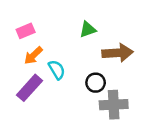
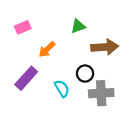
orange arrow: (33, 55) -> (47, 49), moved
cyan semicircle: (57, 70) -> (62, 89), moved

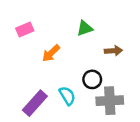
brown arrow: (105, 47) -> (113, 51), size x0.6
purple rectangle: (26, 78) -> (35, 103), moved

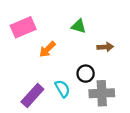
green triangle: (85, 28) -> (79, 26), turned 35
pink rectangle: (25, 29) -> (23, 27), size x1.5

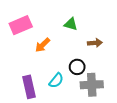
cyan semicircle: (62, 89) -> (56, 81), turned 70
purple rectangle: (32, 96) -> (29, 87), turned -55

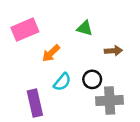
cyan semicircle: (56, 81) -> (62, 82), moved

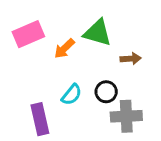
green triangle: (85, 28) -> (97, 33), size x1.5
orange arrow: (51, 53) -> (64, 49), moved

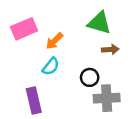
green triangle: (97, 33) -> (99, 23), moved
cyan semicircle: (72, 95) -> (51, 66), moved

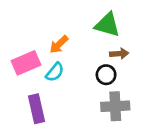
pink rectangle: (24, 29) -> (26, 63), moved
black circle: (90, 77) -> (106, 75), moved

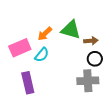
green triangle: (107, 25) -> (71, 30), moved
black circle: (106, 75) -> (95, 59), moved

